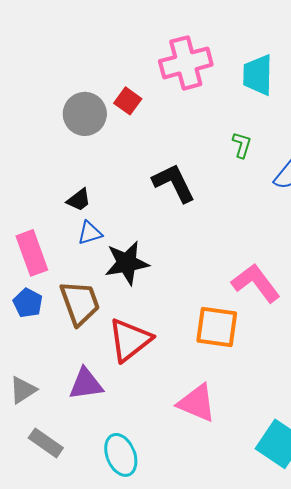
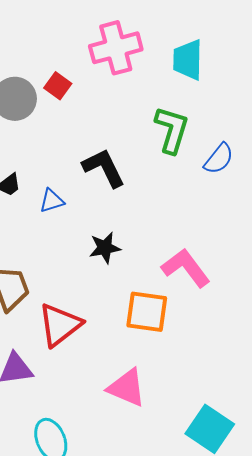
green L-shape: (242, 145) -> (172, 130), size x1.8
blue triangle: (90, 233) -> (52, 201), moved
black star: (127, 263) -> (105, 248), moved, size x0.7

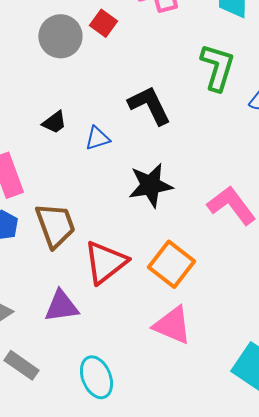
black star: (105, 248) -> (150, 185), size x1.4
orange square: (147, 312) -> (171, 264), moved, turned 30

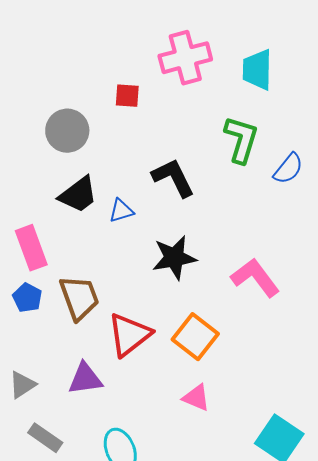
red square: (103, 23) -> (127, 96), turned -32
gray circle: (60, 36) -> (67, 131), moved
black trapezoid: (54, 122) -> (78, 195), size x1.6
pink triangle: (172, 325) -> (196, 398), size x0.7

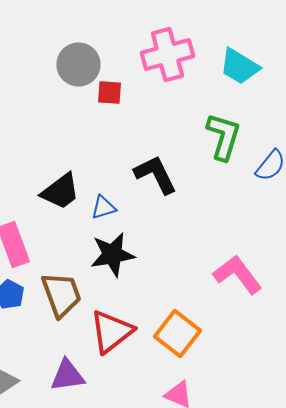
cyan trapezoid: (257, 70) -> (239, 66), turned -60
gray circle: (67, 131) -> (78, 64), moved
black star: (174, 258) -> (112, 254), moved

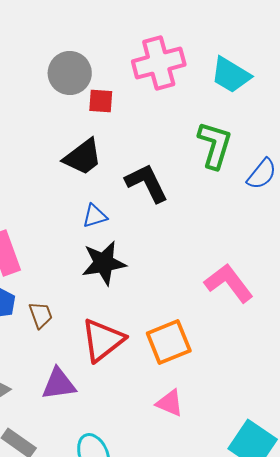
black trapezoid: (60, 191) -> (83, 157), moved
brown trapezoid: (61, 294) -> (41, 315), moved, size x0.6
orange square: (177, 333) -> (169, 342), turned 30

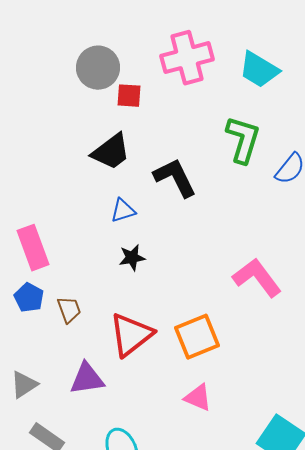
black star: (104, 263) -> (132, 258), size x0.6

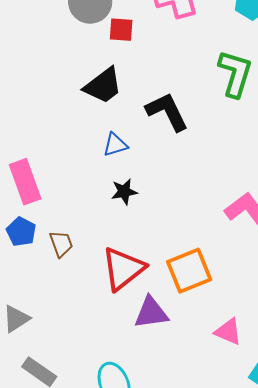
purple triangle: (87, 379) -> (151, 313), moved
pink triangle: (198, 398) -> (228, 332), moved

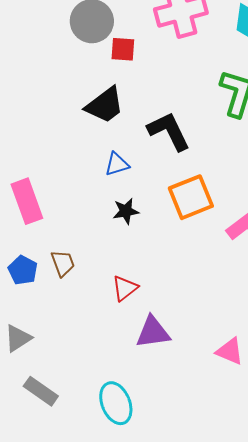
blue pentagon: (21, 232) -> (23, 270), moved
red triangle: (123, 269) -> (125, 288), size x0.6
orange square: (189, 271) -> (191, 197), moved

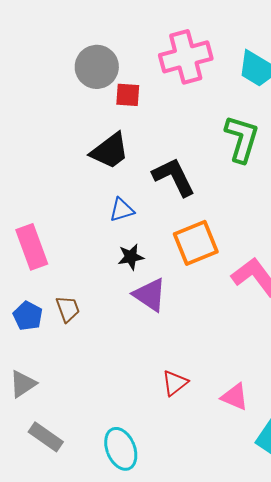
red triangle: (125, 288) -> (175, 383), moved
purple triangle: (153, 332) -> (150, 295), moved, turned 42

